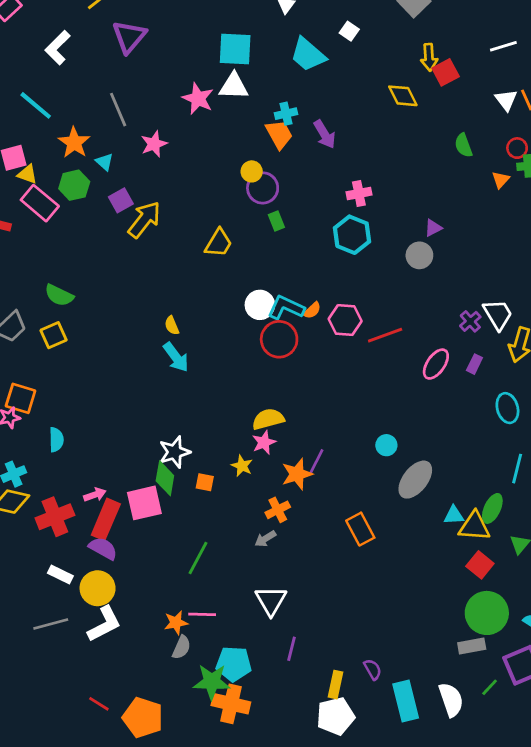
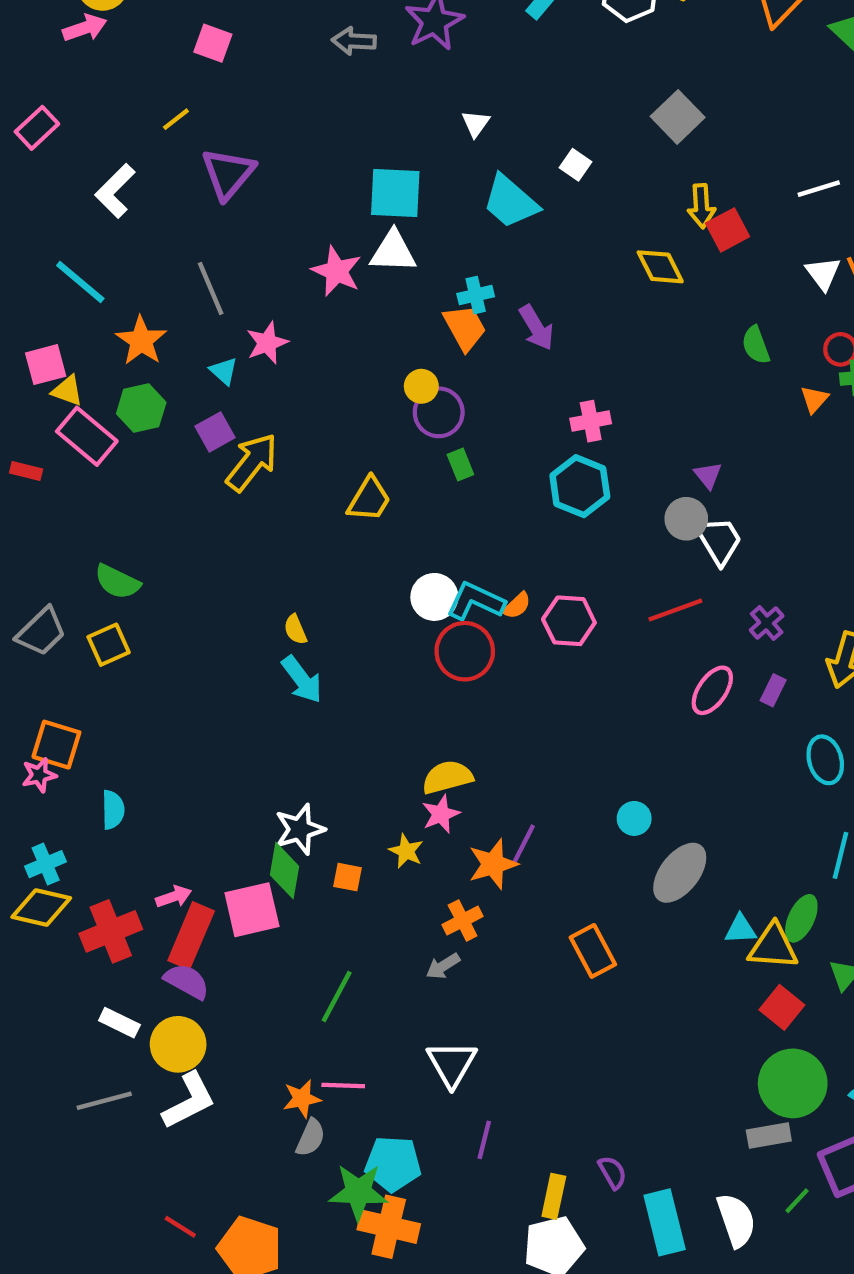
cyan triangle: (104, 162) -> (224, 371), moved
purple triangle: (433, 228) -> (708, 475), turned -42
white trapezoid: (498, 315) -> (719, 540), moved
red line: (385, 335) -> (675, 610), moved

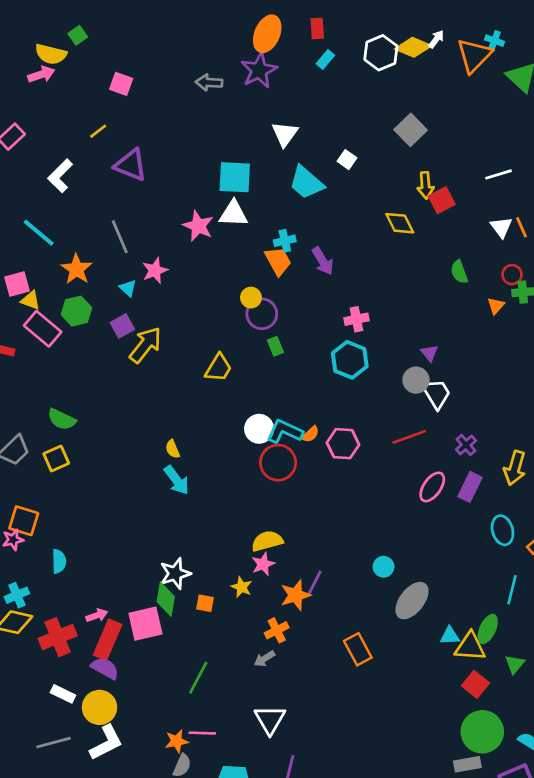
white triangle: (476, 124) -> (285, 134), size x1.5
purple triangle: (228, 173) -> (131, 165), turned -48
purple rectangle: (773, 690) -> (470, 487), size x1.5

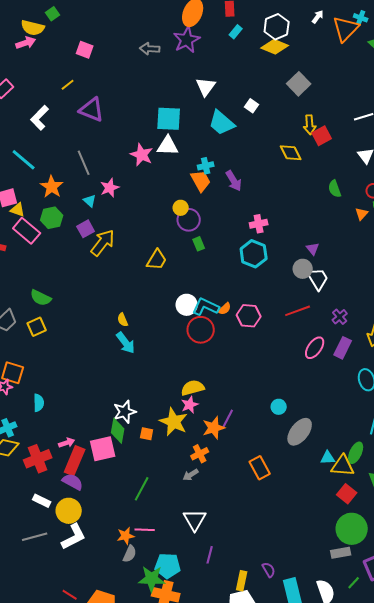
yellow diamond: (413, 47) -> (275, 47), moved
yellow star: (242, 587) -> (174, 422), size x1.8

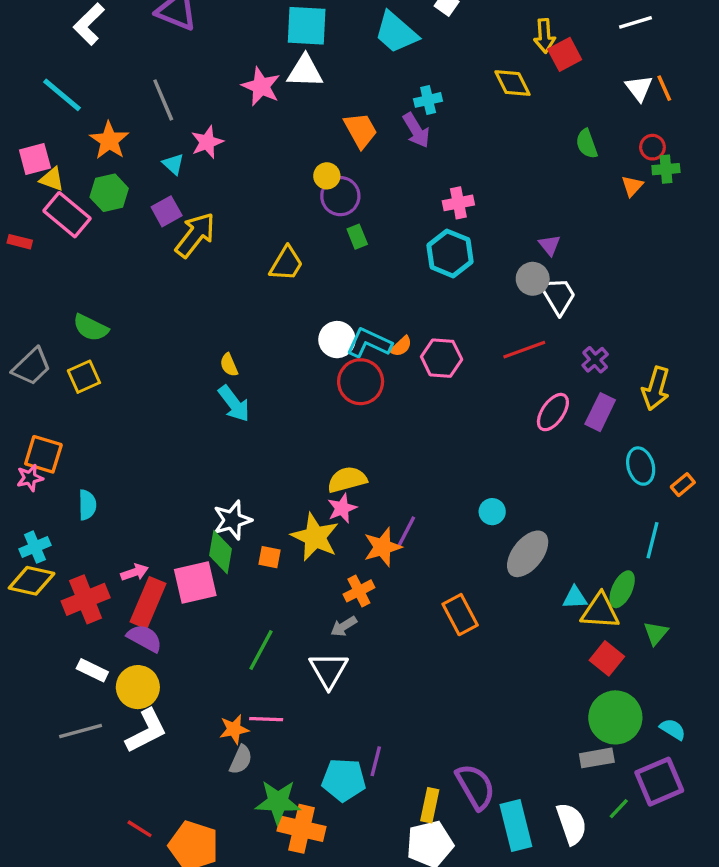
cyan cross: (206, 166) -> (428, 100), moved
white triangle: (195, 520) -> (329, 670), moved
cyan pentagon: (168, 566) -> (344, 780), moved
purple semicircle: (269, 570) -> (475, 787), size x1.8

